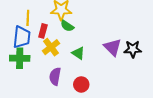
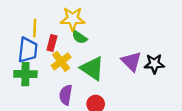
green triangle: (78, 53) -> (92, 68), size x1.6

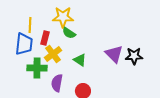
green triangle: (92, 68) -> (80, 60), size x0.6
green cross: (25, 74) -> (37, 68), moved

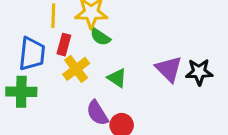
yellow line: (30, 25) -> (53, 16), moved
green cross: (37, 68) -> (21, 92), moved
purple semicircle: (57, 83) -> (97, 113), moved, turned -42

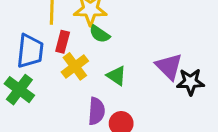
black star: (199, 72) -> (191, 82), moved
green cross: (21, 92) -> (19, 90), turned 36
purple semicircle: (97, 113) -> (96, 111), turned -144

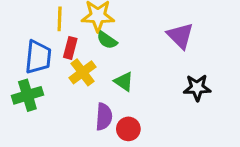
purple triangle: (169, 66) -> (180, 36), moved
green cross: (19, 90) -> (27, 95), turned 36

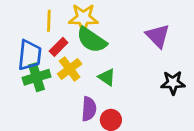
green semicircle: (107, 40) -> (92, 40), size x1.6
red rectangle: (70, 48) -> (59, 47), turned 30
green cross: (27, 95) -> (37, 77), moved

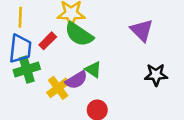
yellow line: (49, 21) -> (20, 17), moved
yellow cross: (70, 69) -> (58, 88), moved
purple semicircle: (89, 109) -> (76, 80), moved, turned 55

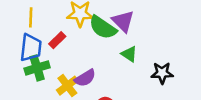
purple triangle: (142, 30) -> (123, 21), moved
green semicircle: (79, 34) -> (103, 28), moved
green triangle: (93, 70) -> (129, 54), moved

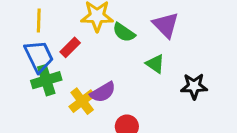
purple triangle: (123, 21) -> (166, 25), moved
green semicircle: (103, 28) -> (124, 32), size x0.7
blue trapezoid: (31, 48) -> (39, 56), turned -32

